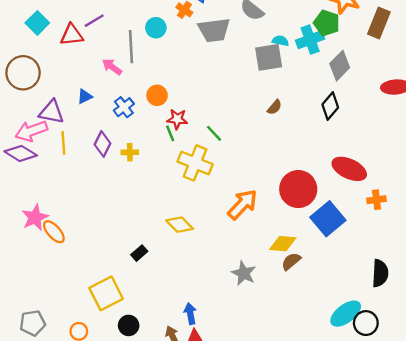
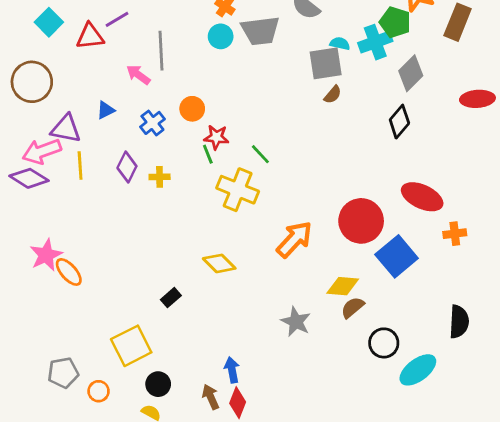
cyan circle: (156, 28) -> (221, 36), moved
brown semicircle: (274, 107) -> (333, 95), moved
gray pentagon: (33, 323) -> (63, 373), moved
black circle: (366, 323) -> (384, 343), moved

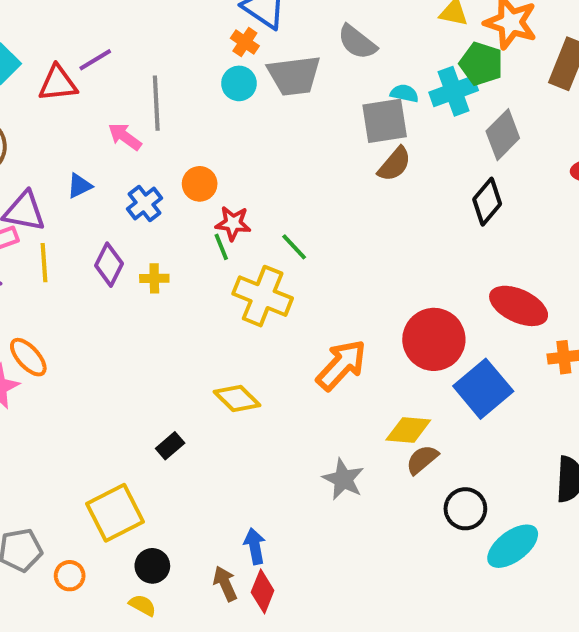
brown semicircle: (333, 95) -> (395, 164), size x1.4
orange ellipse: (69, 272) -> (28, 357), moved

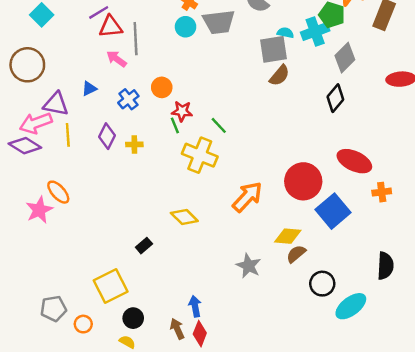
red triangle: (58, 83) -> (111, 27), moved

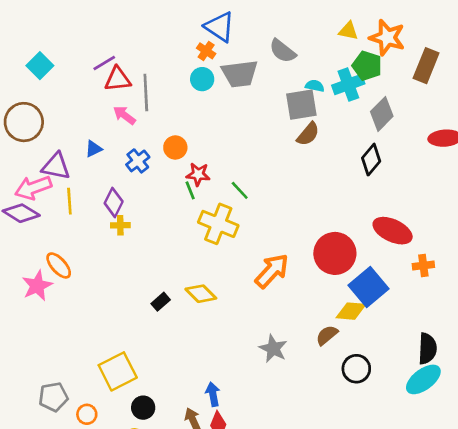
yellow cross: (134, 144) -> (120, 225), moved
yellow diamond: (288, 236) -> (351, 311), moved
black rectangle: (144, 246) -> (161, 302), moved
cyan ellipse: (351, 306) -> (423, 379), moved

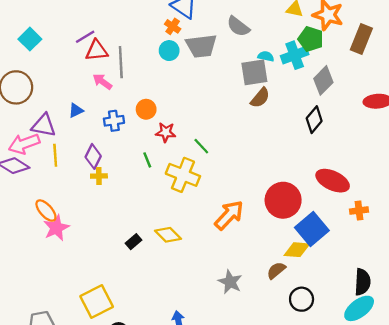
blue cross: (138, 161) -> (114, 121), turned 30
green line: (190, 190) -> (147, 160), moved
pink star: (37, 286) -> (56, 228), moved

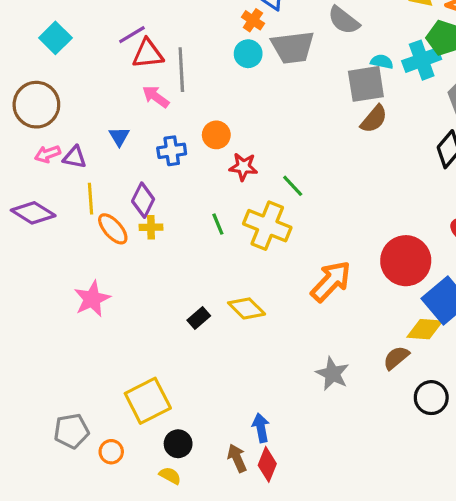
blue triangle: (76, 110) -> (119, 136), turned -35
purple triangle: (44, 125) -> (75, 157), size x0.7
pink arrow: (24, 144) -> (48, 154), moved, size x0.6
green line: (147, 160) -> (218, 224), moved
orange ellipse: (46, 211) -> (113, 229), moved

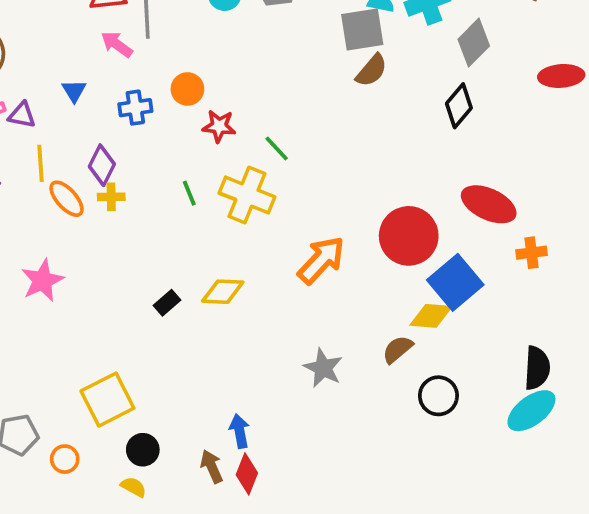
yellow diamond: (247, 308) -> (223, 292), turned -42

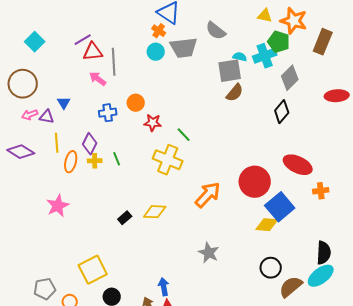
blue triangle: (74, 91) -> (64, 103), moved
green line: (189, 193) -> (117, 159), moved
orange ellipse: (67, 199) -> (71, 162), turned 55
brown semicircle: (398, 349) -> (291, 287), moved, size x1.4

